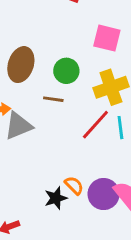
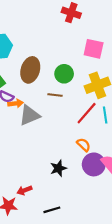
orange semicircle: (74, 185) -> (84, 145), moved

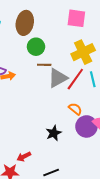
brown ellipse: (30, 70) -> (25, 23), moved
green circle: (64, 74) -> (36, 47), moved
gray triangle: (29, 115) -> (58, 78), moved

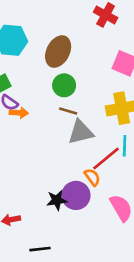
red line: (75, 79) -> (106, 159), moved
purple circle: (86, 126) -> (76, 195), moved

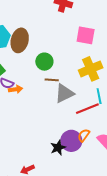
brown ellipse: (58, 52) -> (20, 40), moved
red line: (106, 159) -> (87, 109), turned 30
orange semicircle: (92, 177) -> (84, 135), moved, turned -96

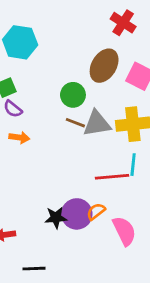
brown ellipse: (20, 40) -> (104, 66), moved
orange arrow: (16, 89) -> (19, 137), moved
gray triangle: (64, 93) -> (97, 124), moved

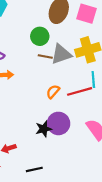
orange semicircle: (96, 212) -> (53, 92), moved

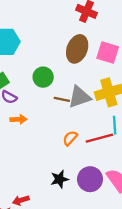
green circle: (40, 36) -> (43, 77), moved
purple circle: (58, 123) -> (90, 179), moved

